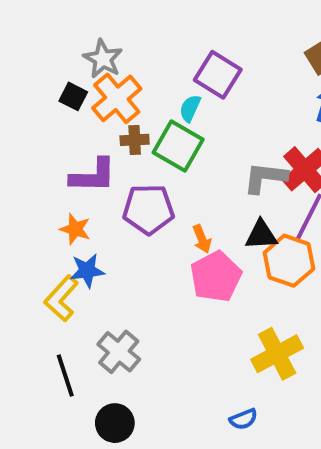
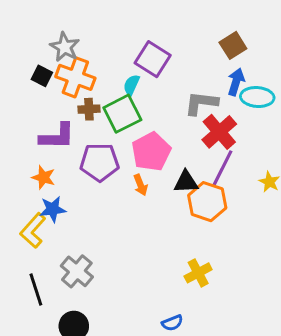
orange cross: (117, 98) -> (75, 77), turned -30
green square: (178, 146) -> (122, 114), turned 33
gray L-shape: (265, 178) -> (201, 103), moved
pink pentagon: (216, 277) -> (151, 152), moved
yellow cross: (277, 354) -> (198, 273), size x0.7

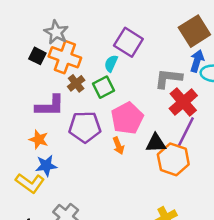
brown square: (233, 45) -> (194, 31), size x1.4
brown cross: (89, 109) -> (76, 83), turned -35
green square: (122, 114) -> (103, 87), size x0.7
yellow L-shape: (33, 230) -> (30, 183), turned -96

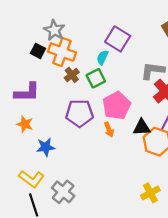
purple L-shape: (50, 106) -> (27, 92), moved
orange star: (39, 139) -> (25, 124), moved
yellow L-shape: (30, 183) -> (31, 179), moved

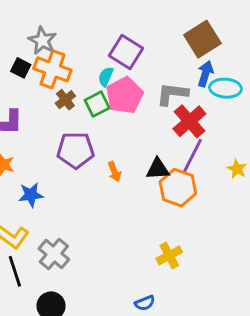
pink pentagon: (117, 106) -> (125, 95), moved

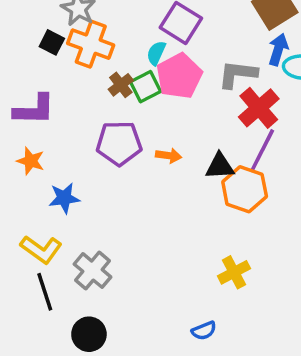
brown cross: (65, 100) -> (121, 85), moved
orange arrow: (114, 172) -> (169, 156), moved, turned -60

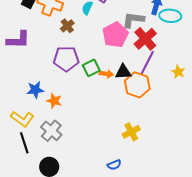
pink pentagon: (179, 76) -> (115, 35), moved
green square: (146, 87) -> (91, 68), moved
orange arrow: (169, 156) -> (106, 74), moved
orange star: (31, 161) -> (54, 101), moved

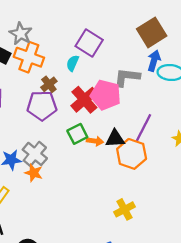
pink pentagon: (115, 35) -> (106, 95), turned -30
red cross: (145, 39) -> (84, 100), moved
purple pentagon: (66, 59) -> (42, 106), moved
gray cross: (51, 131) -> (35, 154), moved

